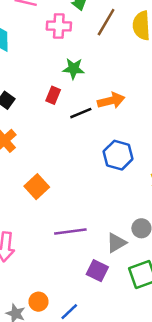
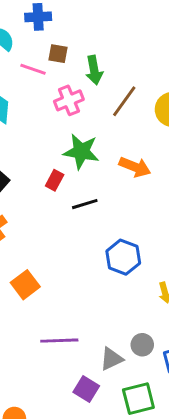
pink cross: (59, 26) -> (69, 100), turned -30
green star: (74, 69) -> (81, 152), size x1.4
orange arrow: (111, 101) -> (135, 167), moved, turned 30

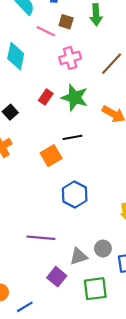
green arrow: (94, 70) -> (96, 15), moved
red rectangle: (55, 180) -> (46, 97), moved
blue hexagon: (123, 257) -> (75, 194), moved
orange square: (25, 285) -> (51, 156), moved

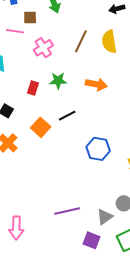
green star: (75, 98) -> (58, 81), size x0.7
orange square: (51, 156) -> (41, 127), moved
blue hexagon: (75, 194) -> (98, 149), moved

